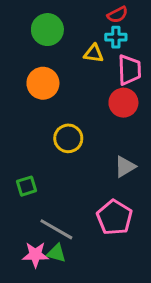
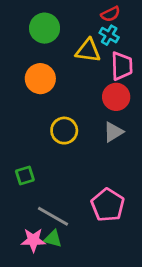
cyan cross: (116, 37) -> (109, 35), turned 30
yellow triangle: (94, 53) -> (88, 51), size x1.4
gray triangle: (125, 167) -> (113, 132), moved

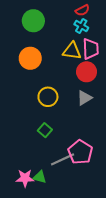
yellow triangle: (88, 51) -> (72, 51), moved
green square: (25, 175) -> (45, 130), moved, turned -32
gray line: (53, 216) -> (63, 159), moved, turned -55

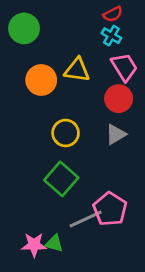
green circle: (33, 21) -> (24, 28), moved
pink trapezoid: (91, 49) -> (124, 67), turned -30
yellow triangle: (72, 51) -> (77, 70), moved
green square: (45, 130) -> (61, 179), size x1.6

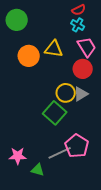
yellow circle: (66, 133) -> (66, 93), moved
green square: (61, 179) -> (55, 113), moved
pink star: (34, 245) -> (18, 156), moved

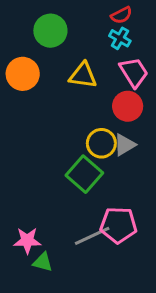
green circle: (17, 20) -> (50, 31), moved
orange circle: (29, 56) -> (23, 74), moved
pink pentagon: (77, 146) -> (118, 225), turned -30
green triangle: (38, 170) -> (43, 262), moved

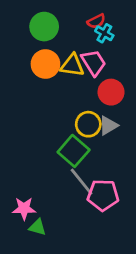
red semicircle: (121, 15) -> (96, 21), moved
pink trapezoid: (134, 72) -> (94, 63), moved
orange circle: (23, 74) -> (45, 64), moved
gray line: (92, 236) -> (82, 182), moved, turned 76

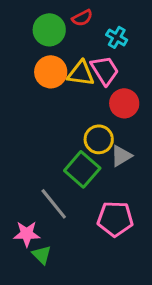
red semicircle: (96, 21) -> (82, 18), moved
gray triangle: (108, 126) -> (121, 156), moved
gray line: (82, 182) -> (54, 204), moved
green triangle: (37, 227) -> (42, 255), turned 30

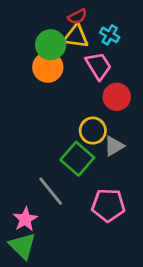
green circle: (49, 30) -> (51, 45), moved
yellow triangle: (81, 73) -> (76, 36), moved
pink star: (27, 234) -> (25, 219), turned -30
green triangle: (42, 255) -> (22, 246), moved, size x1.5

